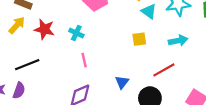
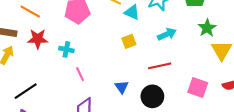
red star: (44, 29) -> (38, 39), moved
red line: (164, 70) -> (160, 66), turned 30

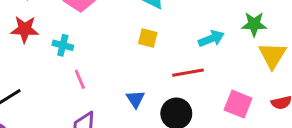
green star: (207, 28) -> (254, 24), turned 30
cyan arrow: (167, 34) -> (211, 39), moved
yellow square: (129, 41) -> (148, 38), turned 32

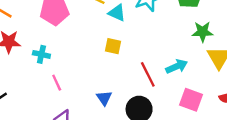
cyan arrow: (211, 39) -> (177, 66), moved
red line: (188, 73) -> (148, 74), turned 75

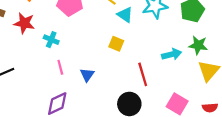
cyan arrow: (177, 66) -> (172, 54), moved
blue triangle: (104, 98) -> (87, 75), moved

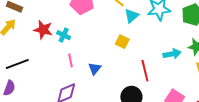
cyan triangle: (125, 15) -> (132, 16), turned 42
red star: (24, 23) -> (43, 30), moved

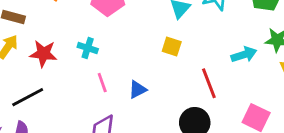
red star: (43, 30) -> (43, 54), moved
blue triangle: (95, 69) -> (137, 89), turned 32

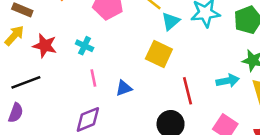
yellow square: (172, 46) -> (159, 54), size x1.5
cyan arrow: (244, 55) -> (228, 81), moved

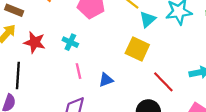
black line: (26, 82) -> (18, 75), turned -65
red line: (188, 91) -> (163, 82), turned -30

